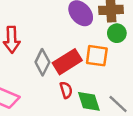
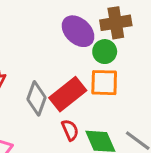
green circle: (117, 33) -> (105, 52), moved

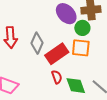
gray diamond: (36, 98) -> (37, 43), moved

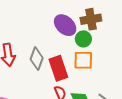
red rectangle: (57, 54) -> (58, 68), turned -70

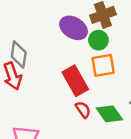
gray diamond: (37, 59) -> (19, 55), moved

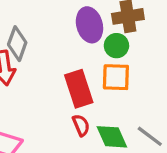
purple ellipse: (74, 28) -> (89, 25), turned 32

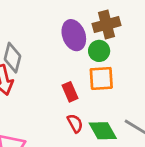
red rectangle: (79, 89) -> (70, 92), size x0.6

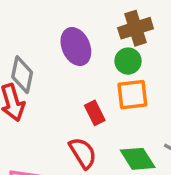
purple ellipse: (74, 35) -> (76, 47), moved
red semicircle: (75, 123) -> (83, 153), moved, size x1.4

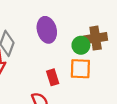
brown cross: (136, 28) -> (96, 38), moved

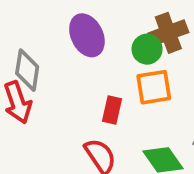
red rectangle: (53, 77) -> (112, 110), turned 42

